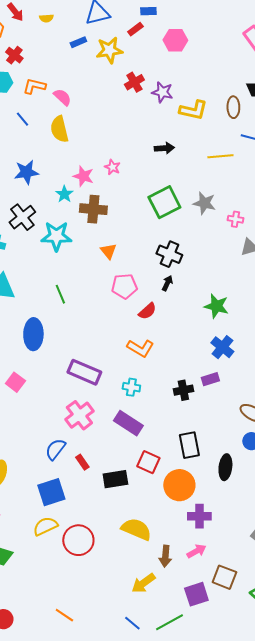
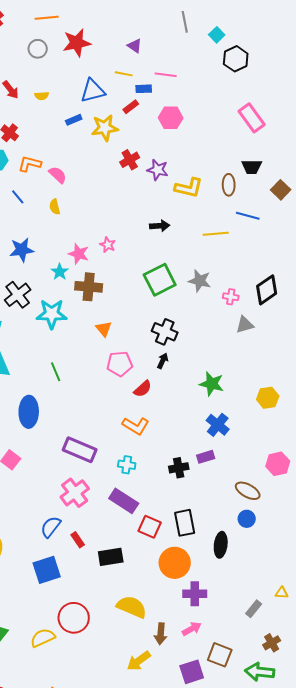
yellow semicircle: (59, 129) -> (55, 207), size x0.6
red square: (148, 462) -> (150, 527), moved
yellow semicircle: (45, 526) -> (43, 638), moved

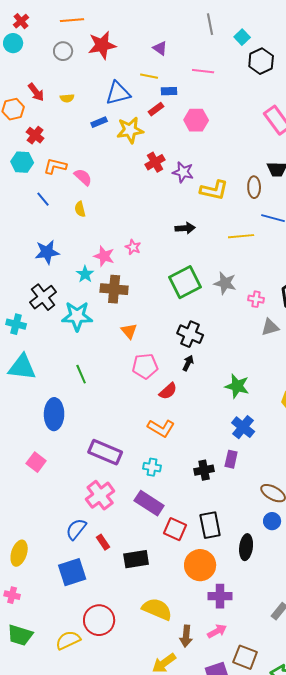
pink line: (166, 75) -> (203, 71), moved
purple rectangle: (206, 457) -> (231, 459), turned -60

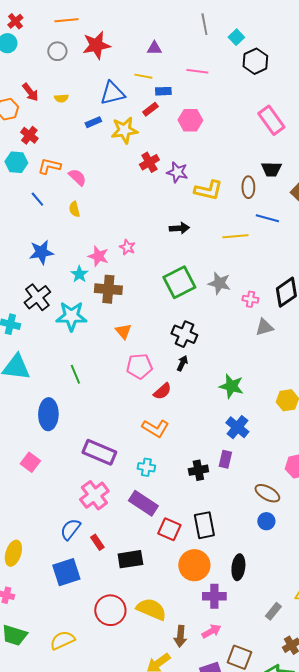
purple triangle: (160, 48) -> (154, 48), turned -35
black ellipse: (246, 547) -> (238, 567), moved
red circle: (99, 620) -> (110, 610), moved

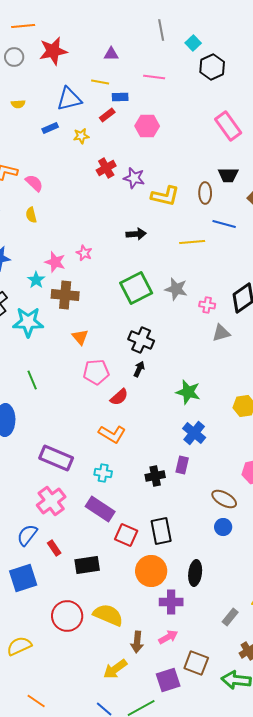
yellow star: (124, 130) -> (81, 136), size x0.6

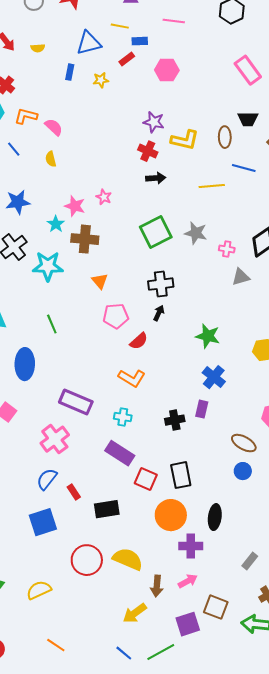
blue rectangle: (50, 128) -> (70, 72), turned -56
red cross: (106, 168) -> (148, 151), moved, turned -36
black cross: (141, 340) -> (161, 284), turned -30
pink cross: (51, 501) -> (55, 439), moved

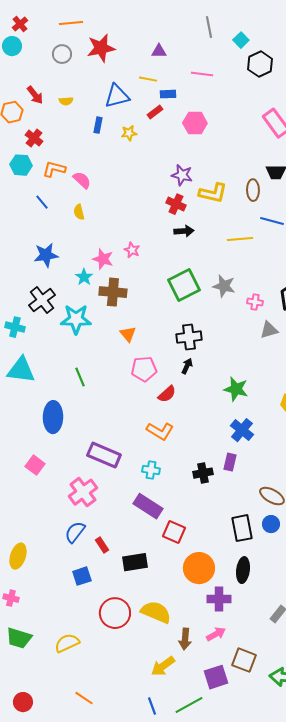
black rectangle: (181, 475) -> (242, 528), moved
blue square: (43, 522) -> (82, 576), moved, size x0.7
blue line: (124, 653) -> (152, 706), turned 30

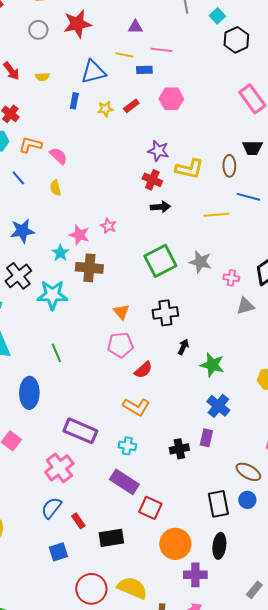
pink line: (202, 74) -> (161, 50), moved
red rectangle: (155, 112) -> (131, 106), moved
orange triangle: (128, 334) -> (121, 312), moved
black arrow: (187, 366) -> (183, 347), moved

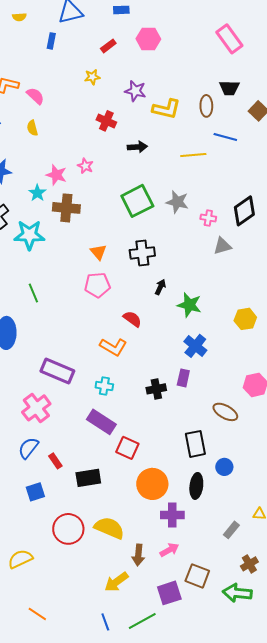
yellow star: (105, 109) -> (92, 77), moved
red cross: (152, 180) -> (106, 121), moved
red semicircle: (143, 370) -> (132, 319), moved, turned -102
blue circle: (247, 500) -> (224, 467), moved

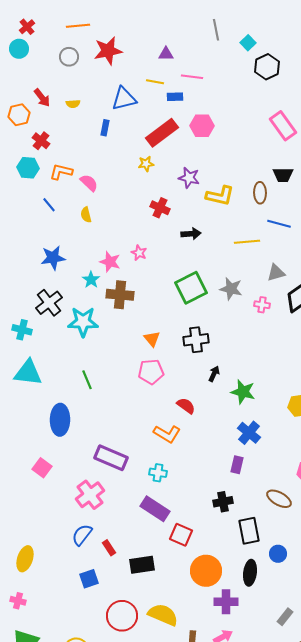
red rectangle: (108, 46) -> (162, 133), size x2.0
gray triangle: (222, 246) -> (276, 273), moved
black cross: (156, 389) -> (223, 502), moved

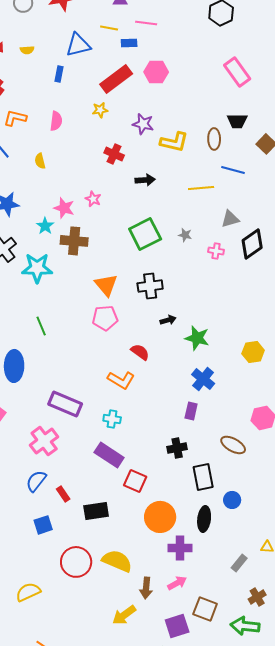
pink semicircle: (89, 183) -> (56, 121), moved, turned 54
gray star: (231, 289) -> (185, 235), size x0.6
orange triangle: (152, 339) -> (106, 285), size x1.4
black arrow: (214, 374) -> (168, 320), turned 49

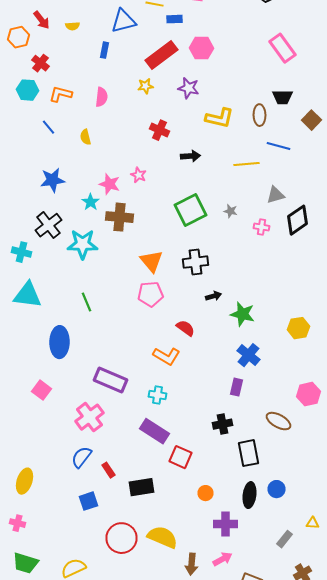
purple star: (143, 124) -> (188, 88), moved
blue circle: (232, 500) -> (276, 489), moved
orange circle: (160, 517) -> (206, 493), size x0.5

